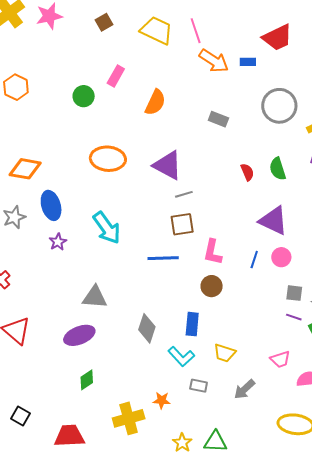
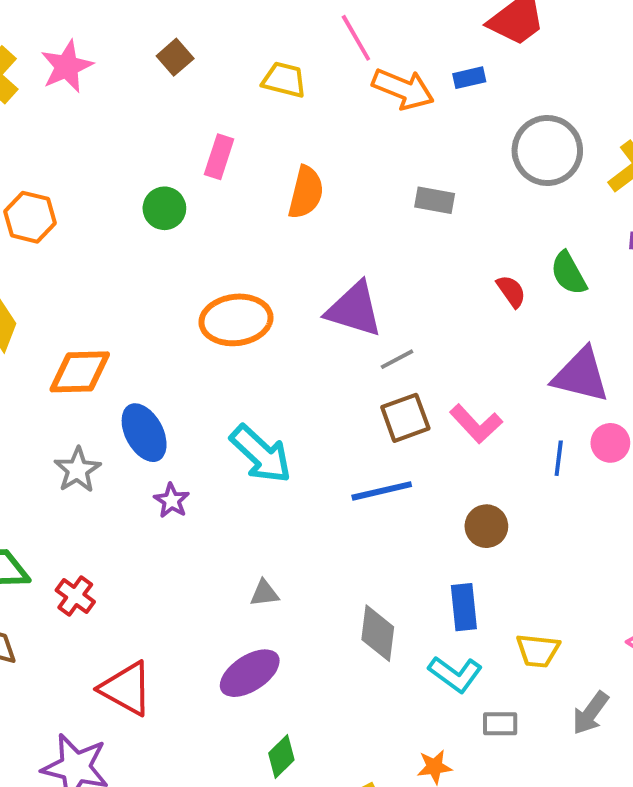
yellow trapezoid: (157, 30) -> (284, 80), moved, size x0.7
pink L-shape: (213, 252) -> (476, 424), moved, turned -44
gray triangle: (95, 297) -> (264, 593), size x0.6

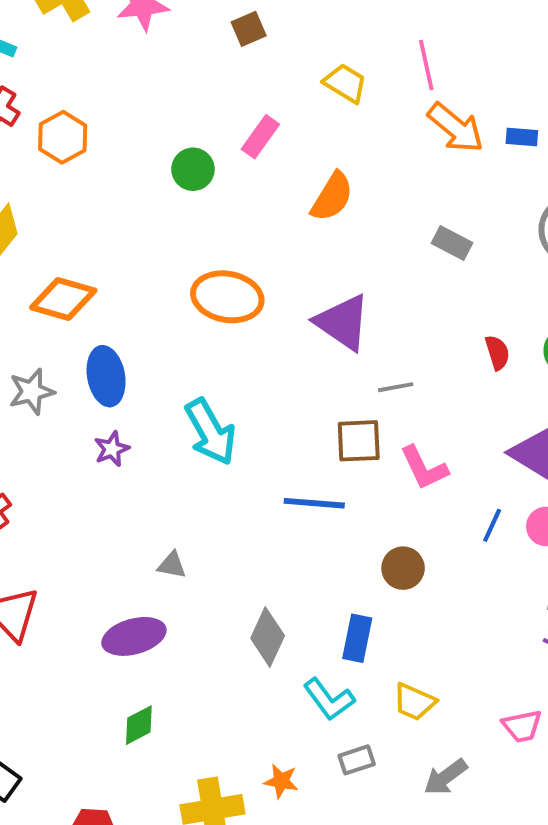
gray line: (397, 359) -> (396, 387), moved
gray rectangle: (500, 724) -> (357, 760), turned -36

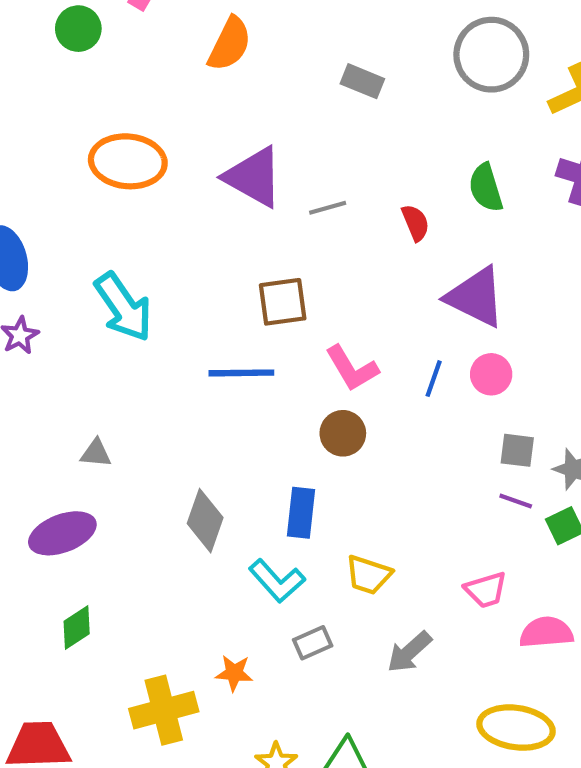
red semicircle: (497, 352) -> (415, 223), moved
gray line: (396, 387) -> (328, 208), moved
pink L-shape: (424, 468) -> (352, 368), moved

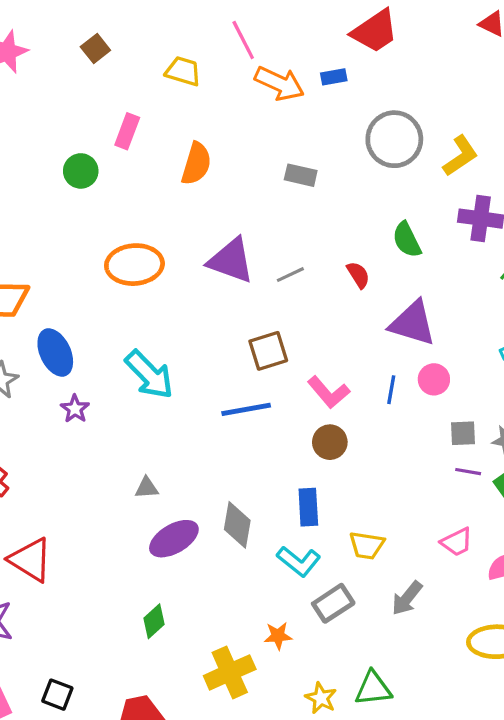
purple ellipse: (62, 533) -> (174, 539), moved
gray rectangle: (313, 643) -> (333, 603), size x1.4

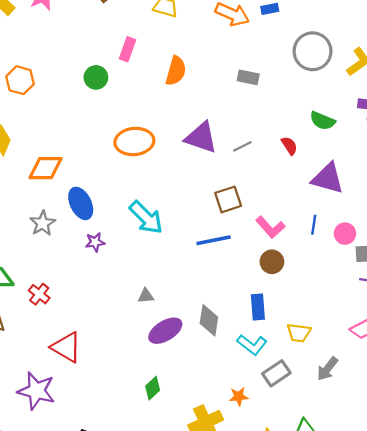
green semicircle: (407, 240) -> (322, 121), turned -40
pink circle: (434, 379) -> (345, 234), moved
purple star: (75, 409) -> (95, 242), turned 30

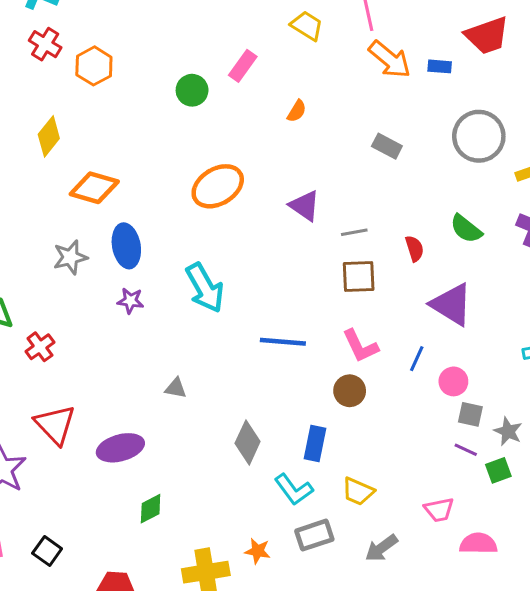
orange semicircle: (176, 71) -> (297, 111), size x0.6
purple triangle: (201, 137) -> (305, 206), size x0.7
orange ellipse: (134, 141) -> (218, 186), turned -42
brown square: (228, 199) -> (359, 277), moved
purple ellipse: (165, 331) -> (120, 448), moved

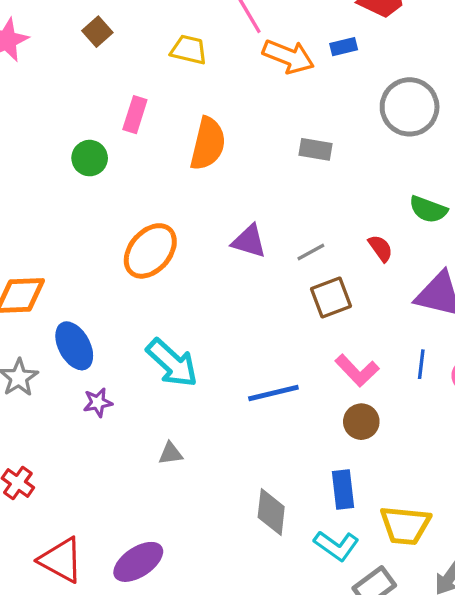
orange semicircle: (297, 111) -> (208, 144), size x2.0
gray triangle: (176, 388) -> (171, 453), moved
yellow trapezoid: (358, 491) -> (405, 525), size x1.4

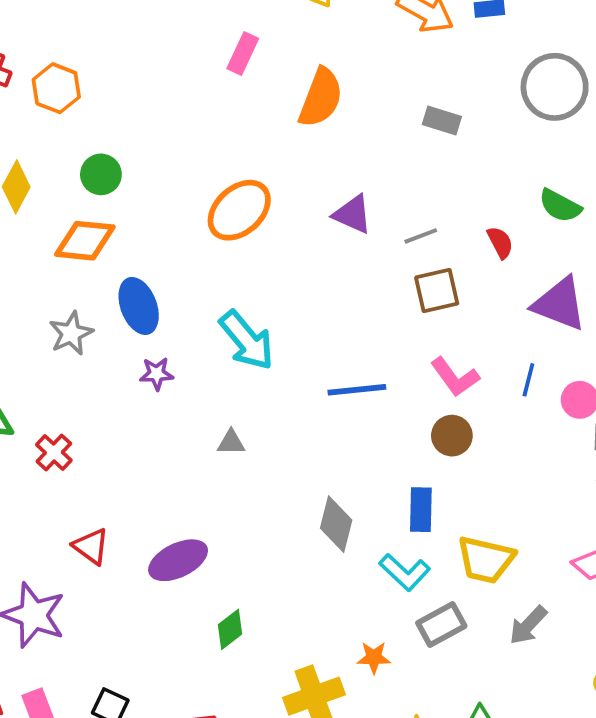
green circle: (90, 158) -> (101, 174), moved
red triangle: (61, 560) -> (91, 546), size x0.7

